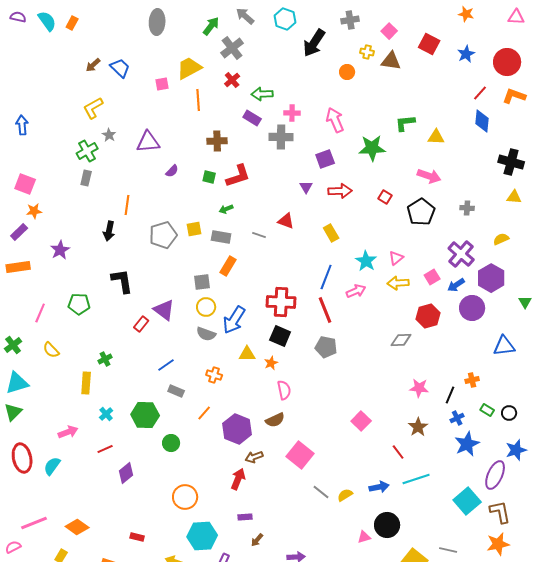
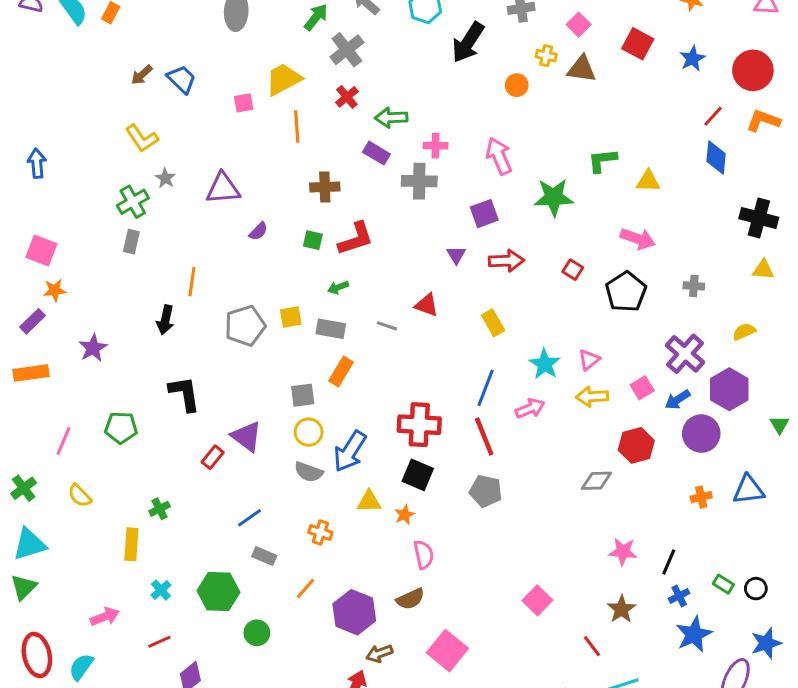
yellow L-shape: (93, 108) -> (142, 138), turned -95
orange cross: (472, 380) -> (701, 497), moved

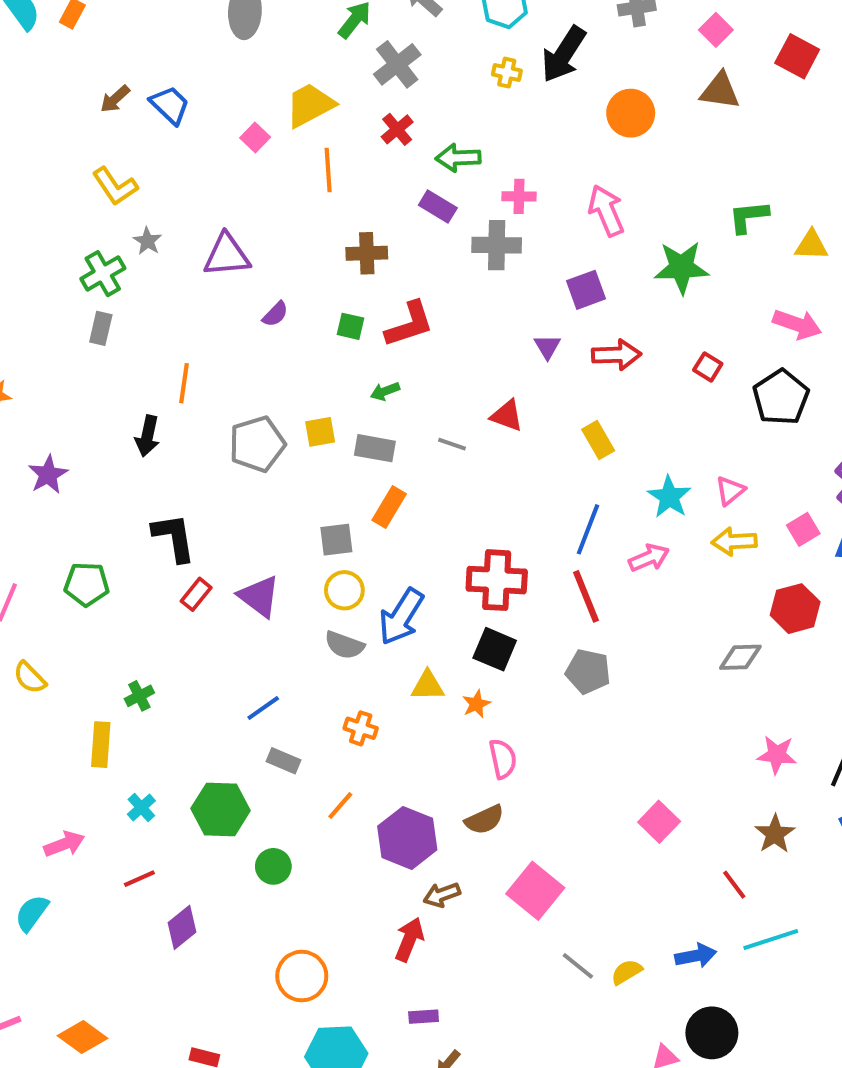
yellow cross: (546, 56) -> (507, 73), moved
orange circle: (517, 85) -> (631, 113), size x1.5
pink square: (244, 103) -> (255, 138), turned -36
red rectangle: (213, 457) -> (196, 594), moved

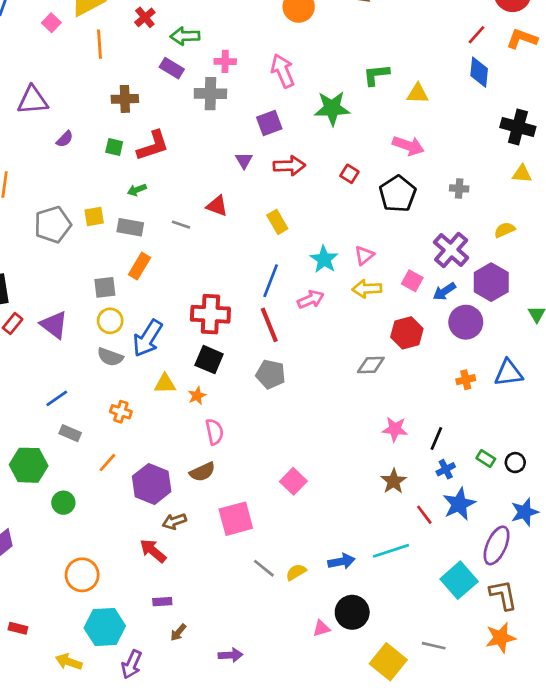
pink square: (803, 529) -> (412, 281), turned -30
pink square: (659, 822) -> (293, 481), moved
red line: (734, 885) -> (424, 515), moved
pink square: (535, 891) -> (236, 519), turned 36
red arrow: (409, 939) -> (153, 551), turned -72

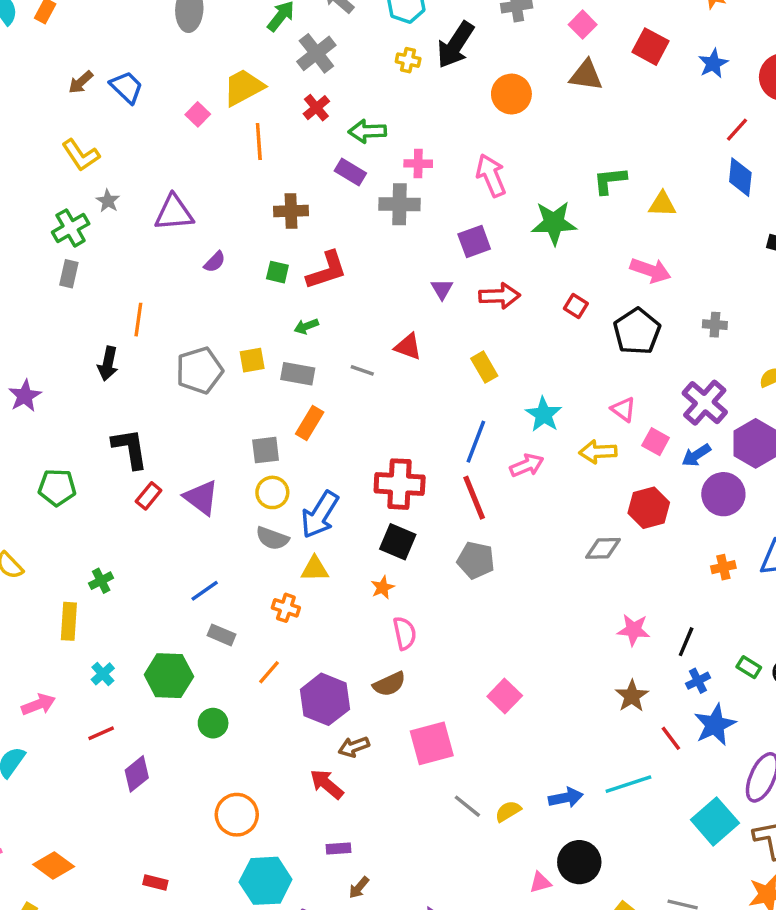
pink triangle: (364, 255) -> (623, 409), moved, turned -45
yellow triangle: (165, 384) -> (315, 569), moved

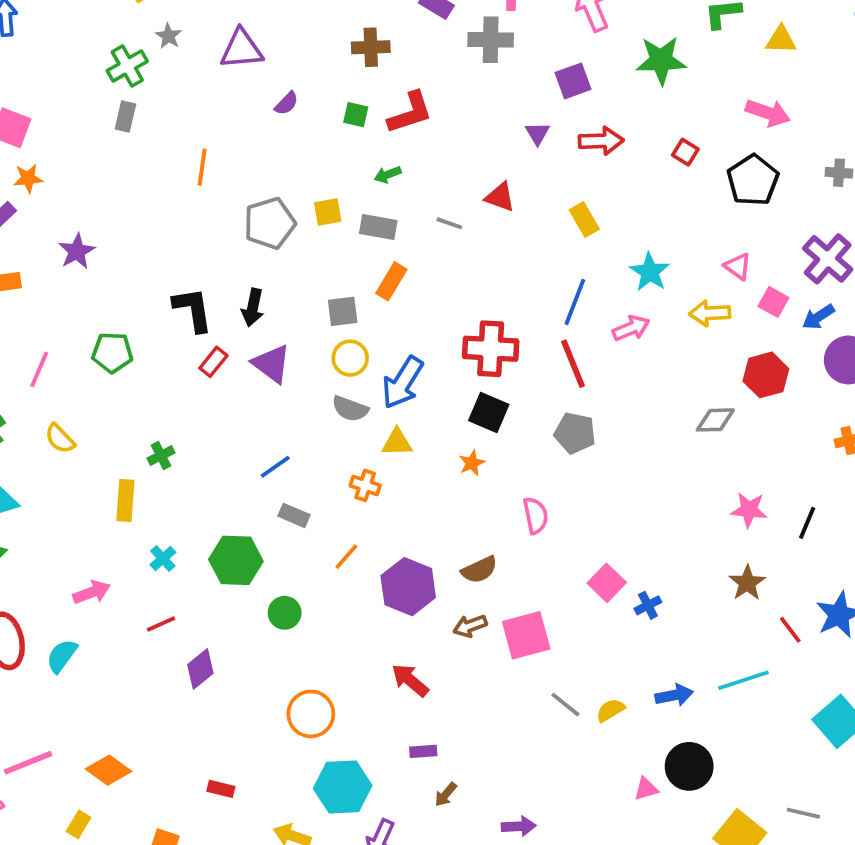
black arrow: (108, 364) -> (253, 308), moved
pink semicircle: (405, 633) -> (536, 515), moved
blue cross: (698, 681) -> (648, 605), moved
brown arrow: (354, 747) -> (470, 626), moved

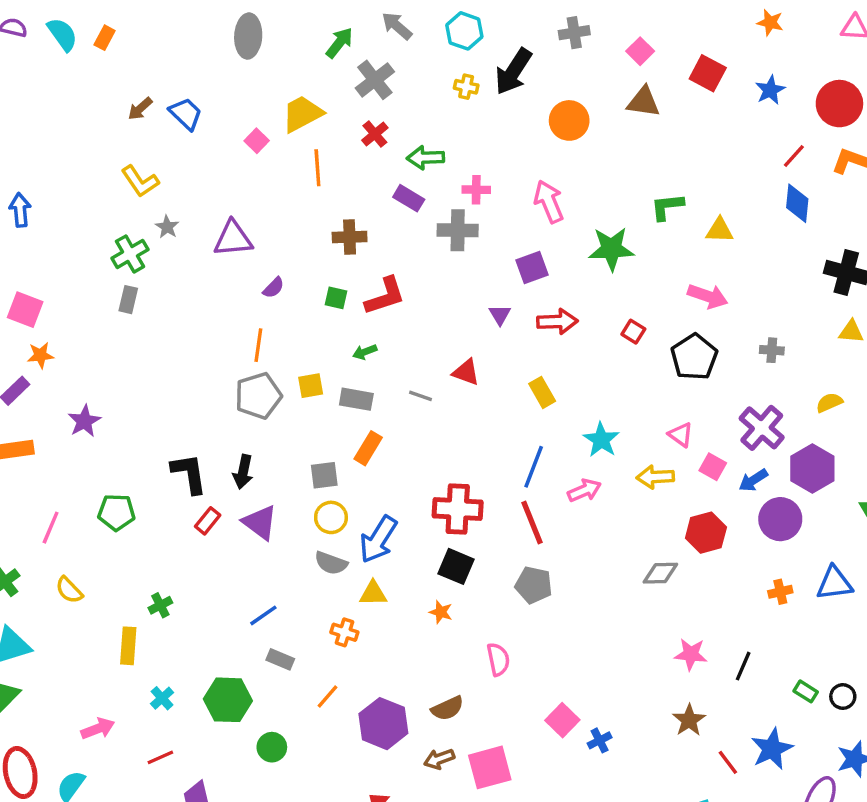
orange line: (202, 167) -> (258, 345), moved
orange star: (472, 463) -> (441, 612), turned -30

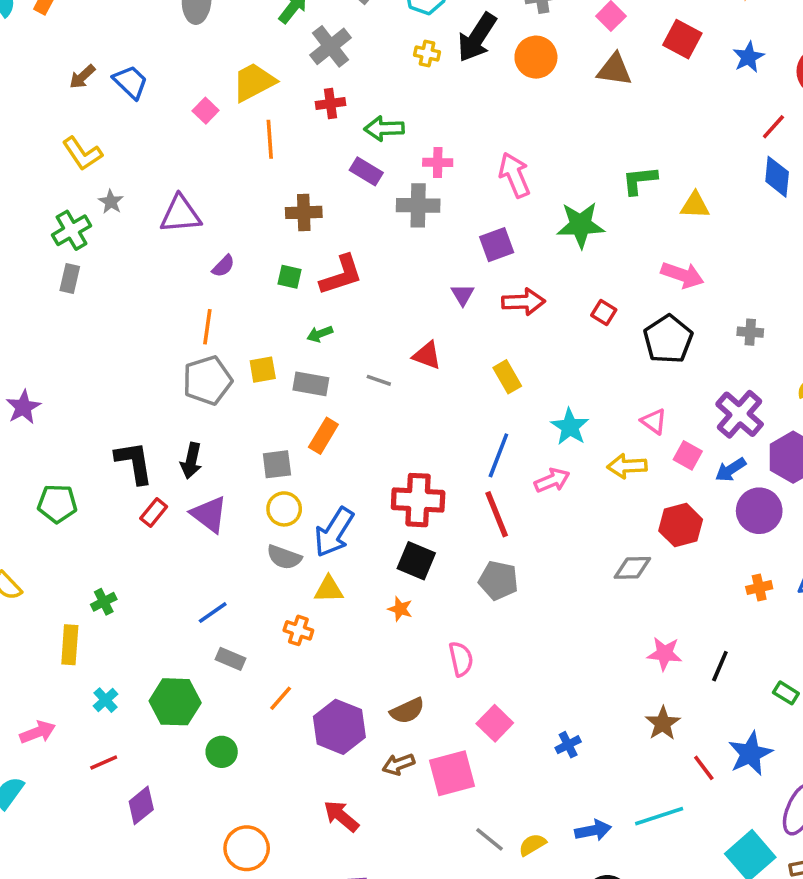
orange circle: (569, 120) -> (536, 57), moved
red cross: (375, 134) -> (331, 104), turned 32
pink square: (562, 720) -> (495, 723), moved

